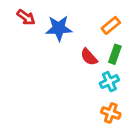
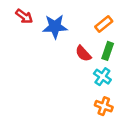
cyan cross: (109, 82) -> (102, 77), turned -30

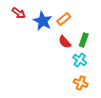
orange rectangle: (104, 24) -> (64, 19), moved
blue star: (55, 27) -> (43, 21), turned 30

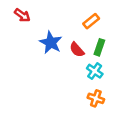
orange rectangle: (64, 19) -> (91, 21), moved
blue star: (43, 21) -> (51, 43), moved

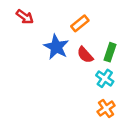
orange rectangle: (91, 21) -> (80, 23), moved
orange cross: (96, 98) -> (106, 109), turned 35

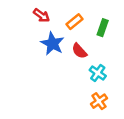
red arrow: (25, 17) -> (41, 15), moved
green rectangle: (110, 52) -> (103, 28), moved

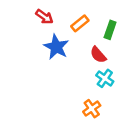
red semicircle: (79, 51) -> (98, 55), moved
orange cross: (99, 101) -> (92, 109), moved

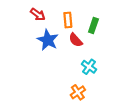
orange rectangle: (80, 23) -> (68, 20), turned -56
red semicircle: (98, 55) -> (76, 40), moved

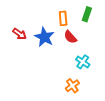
red arrow: (38, 14) -> (20, 34), moved
green rectangle: (93, 26) -> (87, 14), moved

